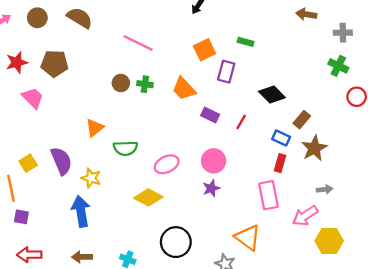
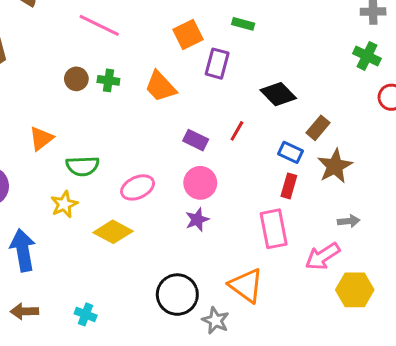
purple rectangle: (210, 115) -> (196, 140), moved
yellow star: (91, 178) -> (64, 204), moved, turned 30
black circle: (176, 242) -> (177, 295), moved

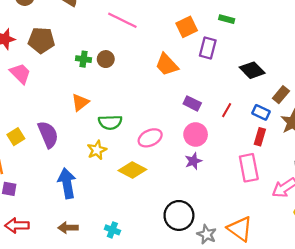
green cross: (108, 80) -> (84, 59), moved
red line: (237, 131) -> (227, 110), moved
orange triangle: (246, 285) -> (240, 229), moved

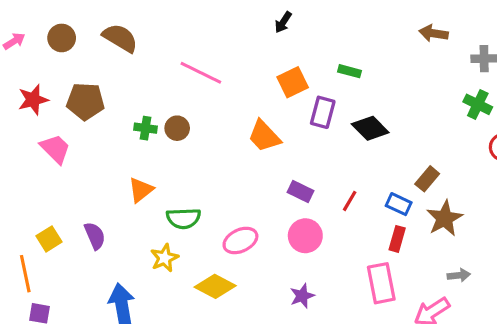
black diamond: (252, 70) -> (370, 128), moved
purple semicircle: (48, 135) -> (95, 236), size x0.7
purple star: (193, 161) -> (302, 296), moved

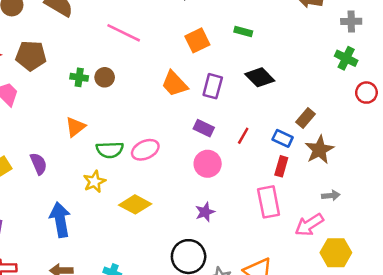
purple rectangle: (323, 112) -> (213, 86), moved
pink ellipse: (240, 240) -> (145, 150), moved

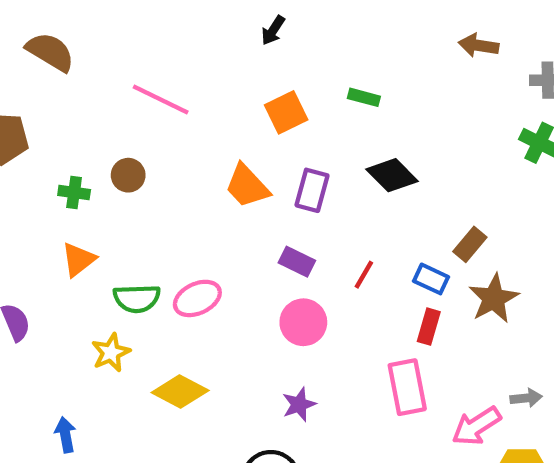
green cross: (79, 77) -> (74, 192), moved
gray arrow: (331, 196) -> (526, 398), moved
blue arrow: (60, 220) -> (65, 435), moved, size x0.6

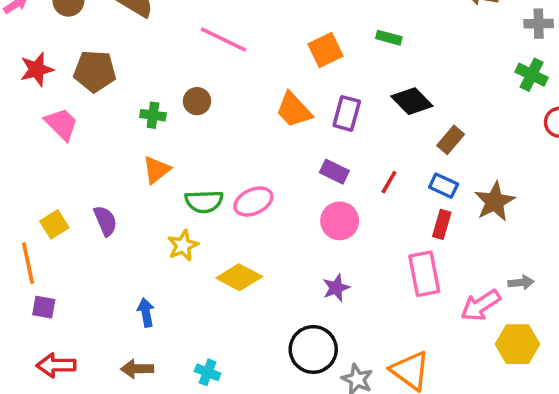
brown rectangle: (470, 244) -> (451, 140), moved

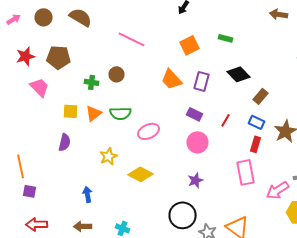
green semicircle: (204, 201) -> (120, 113), moved
purple semicircle: (105, 221) -> (64, 142), turned 36
yellow square: (54, 224) -> (70, 111), moved, turned 35

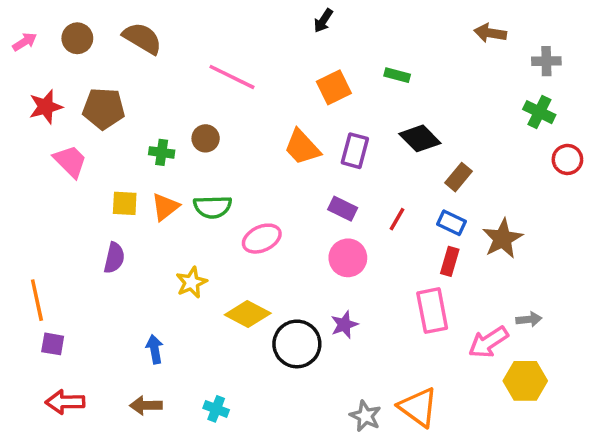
black circle: (182, 215) -> (297, 344), moved

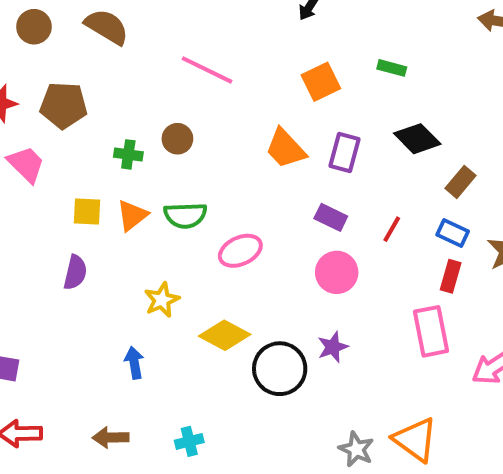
blue arrow: (155, 349) -> (134, 363), moved
cyan cross: (216, 409) -> (189, 441), turned -35

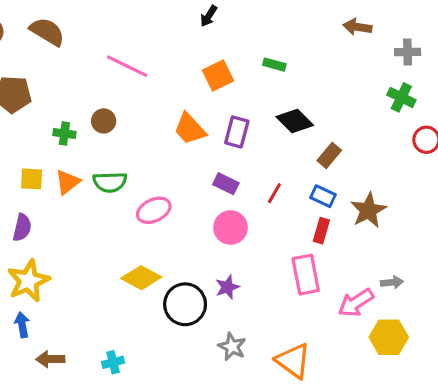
yellow star: (162, 300) -> (28, 281), moved, size x1.5
blue arrow: (134, 363) -> (22, 325), moved
gray star: (356, 449) -> (232, 347), moved

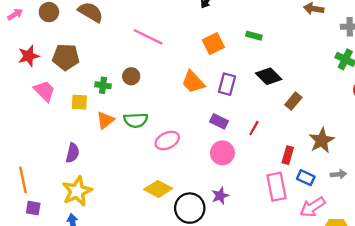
yellow square: (32, 179) -> (79, 102), moved
blue rectangle: (323, 196) -> (306, 178), moved
gray arrow: (392, 282) -> (338, 174), moved

